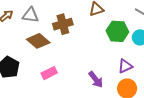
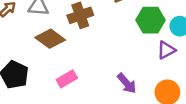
purple triangle: (125, 66) -> (166, 50), moved

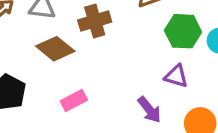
purple triangle: (166, 50) -> (176, 76), moved, turned 42

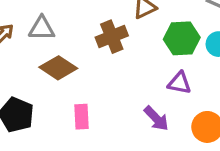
brown cross: (95, 21) -> (112, 37), moved
pink rectangle: (74, 100) -> (81, 117), turned -60

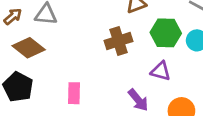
brown cross: (112, 37) -> (118, 41), moved
brown diamond: (58, 68) -> (29, 48), moved

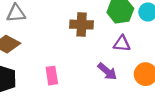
brown cross: (118, 41) -> (82, 25), turned 30

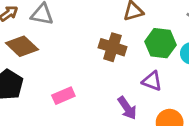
pink rectangle: (52, 76) -> (63, 96), turned 60

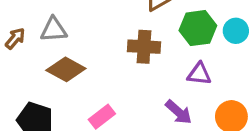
brown diamond: (22, 46) -> (66, 69), moved

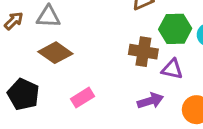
brown cross: (144, 47) -> (143, 52), moved
purple arrow: (179, 112) -> (150, 101), turned -65

